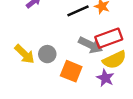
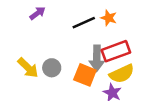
gray arrow: (91, 45) -> (97, 58), turned 65
orange square: (71, 71) -> (85, 75), moved

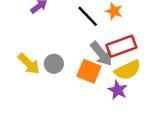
black line: (84, 23) -> (88, 16), turned 70
gray arrow: (97, 58) -> (101, 54), turned -40

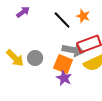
gray arrow: (101, 54) -> (73, 50), turned -40
purple star: (118, 90) -> (64, 78), moved

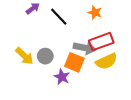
black line: (62, 20) -> (59, 17), moved
purple star: (64, 78) -> (62, 77), moved

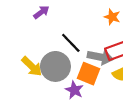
black line: (59, 17) -> (71, 43), moved
gray circle: (45, 56) -> (55, 66), size x1.6

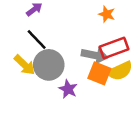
black line: (71, 43) -> (37, 40), moved
orange square: (89, 74) -> (99, 73), moved

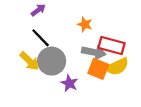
orange star: (107, 14) -> (85, 24), moved
red rectangle: (114, 48) -> (112, 46), turned 35

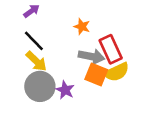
red rectangle: (112, 46) -> (111, 49), turned 50
yellow arrow: (29, 61) -> (36, 61), moved
gray circle: (52, 61) -> (40, 86), moved

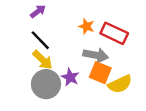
red rectangle: (111, 49) -> (114, 33), moved, turned -40
yellow semicircle: (117, 72) -> (120, 84), moved
purple star: (65, 90) -> (70, 77), moved

